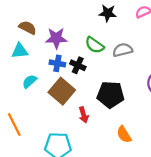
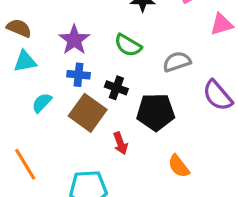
brown semicircle: (28, 28) -> (19, 28), moved
purple star: (56, 38) -> (74, 40), turned -30
gray semicircle: (123, 50) -> (177, 62), moved
black cross: (78, 65) -> (116, 88), moved

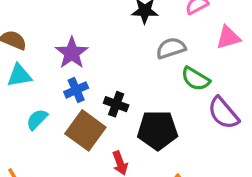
green semicircle: (128, 45) -> (195, 79), moved
gray semicircle: (177, 62) -> (171, 48), moved
blue cross: (79, 75) -> (76, 90), turned -30

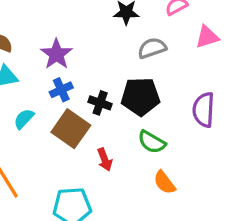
green semicircle: (195, 79) -> (152, 142), moved
purple semicircle: (223, 113) -> (204, 110), turned 44
black pentagon: (158, 130) -> (141, 97), moved

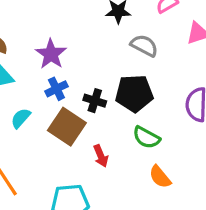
gray semicircle: (152, 48) -> (144, 46), turned 48

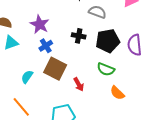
black pentagon: (134, 93) -> (108, 41), moved
black cross: (95, 101) -> (79, 36), moved
cyan semicircle: (21, 118) -> (27, 77), moved

